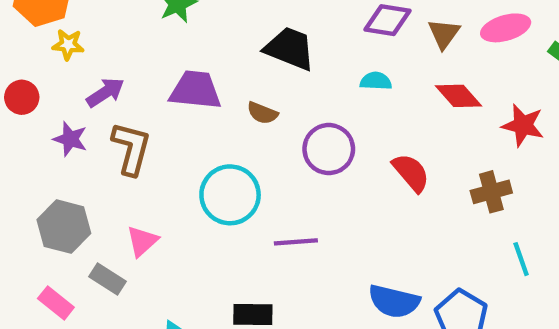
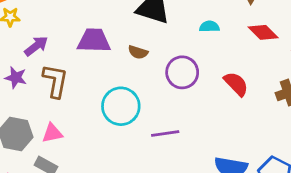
pink triangle: (142, 241) -> (52, 133), moved, turned 35

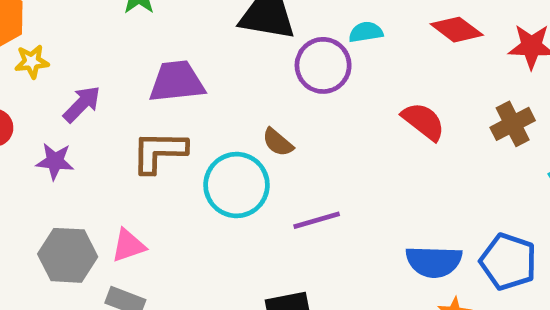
brown semicircle: (138, 52) -> (278, 142), moved, turned 30
purple circle: (182, 72) -> (323, 65), moved
brown L-shape: (55, 81) -> (159, 152), moved, turned -92

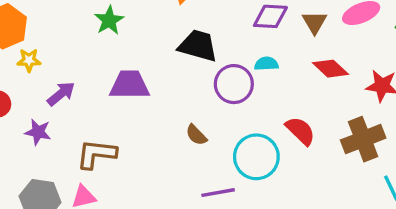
brown cross: (513, 124) -> (363, 139), size x1.4
brown L-shape: (159, 152) -> (96, 154), moved
cyan circle: (237, 185) -> (256, 157), moved

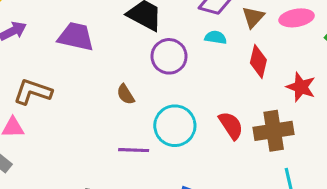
cyan semicircle: (266, 64) -> (216, 37), moved
red diamond: (331, 69) -> (258, 61), turned 48
red semicircle: (300, 131) -> (231, 125), moved

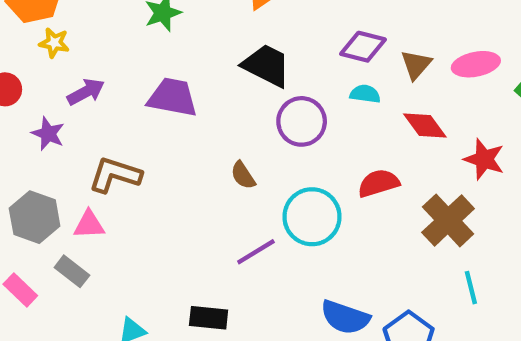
red diamond: (258, 61) -> (425, 126), turned -48
red semicircle: (231, 125) -> (378, 183), moved, turned -72
brown cross: (274, 131) -> (448, 220), turned -33
purple line: (134, 150) -> (256, 252), turned -32

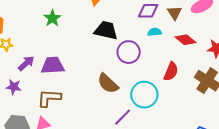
purple trapezoid: (173, 97) -> (53, 65), moved
brown semicircle: (243, 175) -> (108, 84), size x1.6
red semicircle: (378, 183) -> (171, 72), turned 144

